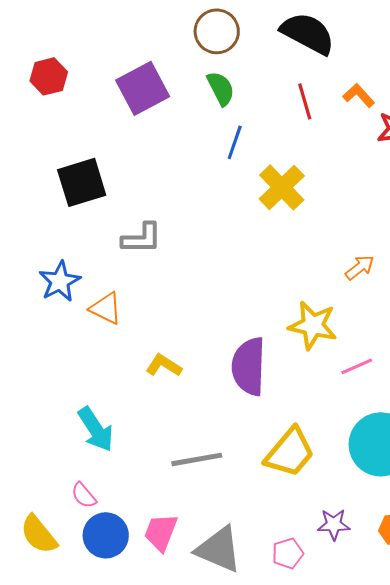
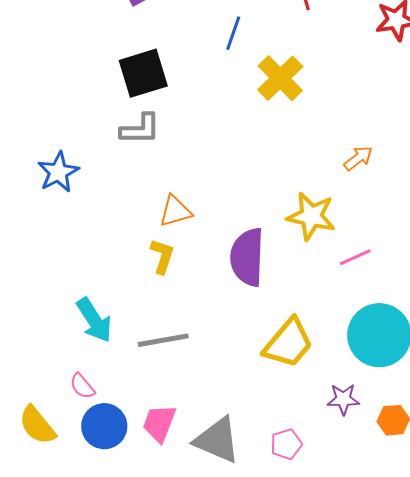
black square: (82, 182) -> (143, 73), moved
orange triangle: (106, 308) -> (175, 211), moved, turned -42
yellow L-shape: (164, 365) -> (162, 256), turned 75
gray line: (197, 459) -> (163, 340), moved
purple star: (334, 524) -> (343, 399), moved

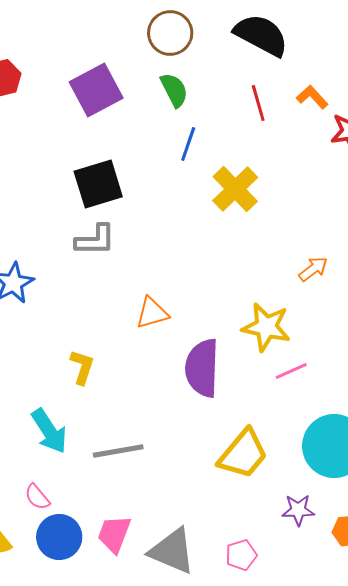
orange triangle: (175, 211) -> (152, 313), moved
yellow L-shape: (162, 256) -> (82, 367), moved
pink line: (355, 257) -> (291, 371), moved

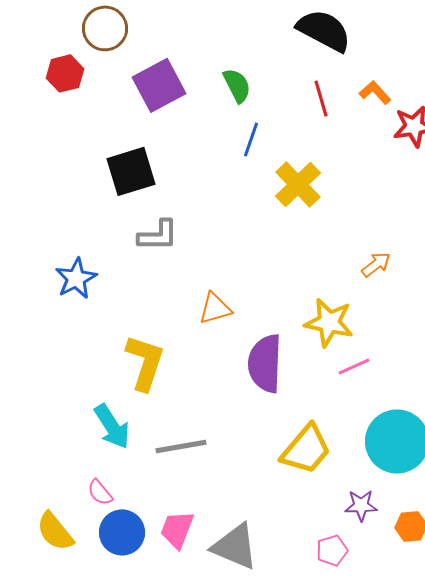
brown circle: (170, 33) -> (105, 28), moved
black square: (98, 184) -> (131, 171), moved
yellow L-shape: (82, 367) -> (145, 362), size x1.6
pink pentagon: (241, 555) -> (332, 550), moved

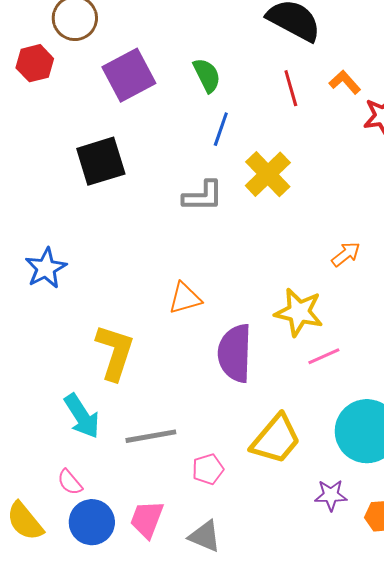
gray L-shape: (158, 235) -> (203, 196), moved
gray triangle: (235, 546) -> (205, 536), size x0.7
pink pentagon: (332, 550) -> (208, 469), moved

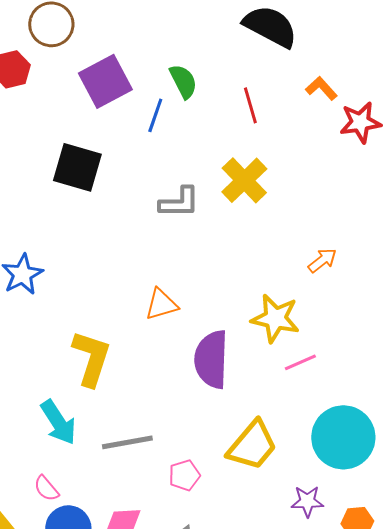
red line: (291, 88) -> (250, 105), moved
blue line: (221, 129) -> (155, 115), moved
black square: (101, 161) -> (77, 167), turned 33

